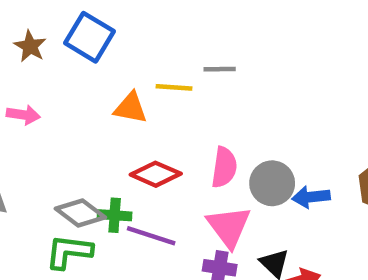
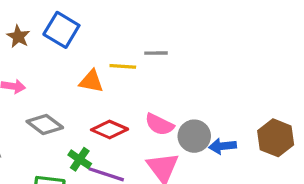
pink semicircle: (224, 167) -> (159, 124), turned 108
gray diamond: (80, 213) -> (45, 124), moved
green cross: (115, 215) -> (80, 159), turned 30

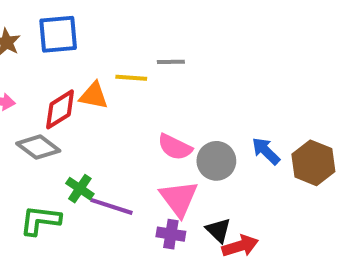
blue square: (61, 30) -> (58, 34), turned -36
red diamond: (110, 129) -> (60, 109), moved, turned -56
blue arrow: (222, 146) -> (266, 151), moved, turned 50

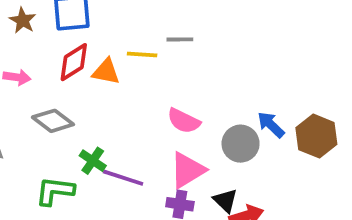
red diamond: (60, 109) -> (74, 62), moved
gray circle: (216, 161) -> (241, 144), moved
pink triangle: (179, 198) -> (187, 170), turned 36

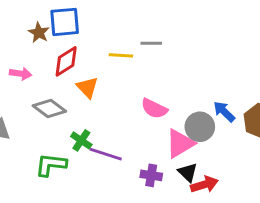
brown star: (23, 20) -> (39, 33), moved
orange triangle: (106, 72) -> (87, 87), moved, turned 35
pink triangle: (187, 170) -> (180, 143), moved

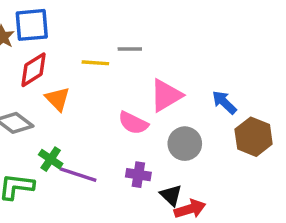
blue arrow: (224, 112) -> (224, 102), moved
pink triangle: (180, 143) -> (166, 95), moved
purple cross: (151, 175) -> (138, 175), moved

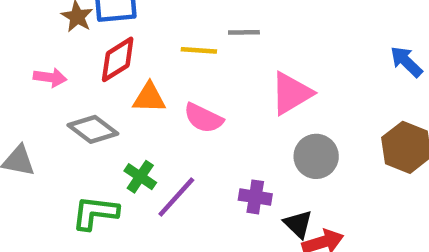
orange triangle: (58, 99) -> (149, 98), turned -44
blue arrow: (224, 102) -> (406, 62), moved
pink semicircle: (133, 123) -> (203, 118), moved
purple line: (78, 175) -> (176, 197), turned -66

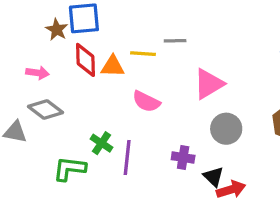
red diamond: (118, 59) -> (86, 60), turned -60
orange triangle: (149, 98) -> (113, 66), moved
gray diamond: (93, 129) -> (46, 110), moved
purple line: (176, 197) -> (127, 157), turned -36

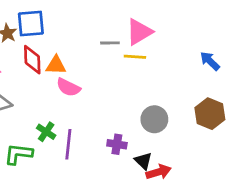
yellow line: (143, 54) -> (135, 57), moved
pink triangle: (209, 84) -> (139, 32), moved
pink semicircle: (146, 102) -> (68, 87), moved

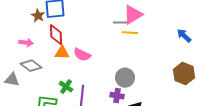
gray line: (110, 43) -> (120, 23), moved
orange triangle: (56, 65) -> (62, 53), moved
gray circle: (154, 119) -> (125, 78), moved

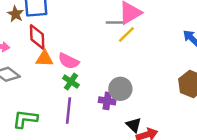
yellow line: (130, 33) -> (126, 35), turned -49
green cross: (66, 87) -> (71, 82), moved
purple cross: (117, 96) -> (107, 101), moved

